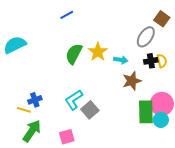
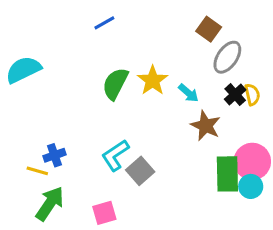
brown square: (162, 19) -> (209, 29), moved
cyan arrow: (121, 60) -> (188, 93), turned 32
black cross: (151, 61) -> (235, 95), turned -32
brown star: (132, 81) -> (206, 126), turned -30

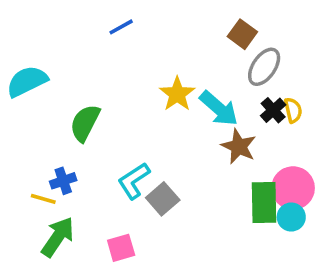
green semicircle: (115, 84) -> (85, 123), moved
cyan arrow: (188, 93) -> (219, 108), size x1.6

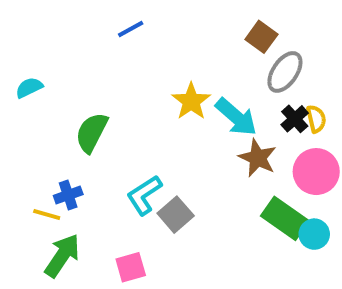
cyan semicircle: (27, 81) -> (29, 88), size x0.6
pink circle: (293, 188) -> (316, 172), moved
green rectangle: (264, 203) -> (285, 218), turned -54

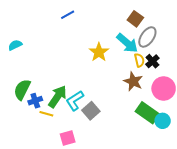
cyan arrow: (236, 117) -> (127, 43), moved
yellow semicircle: (316, 119) -> (139, 60), moved
green semicircle: (92, 133) -> (22, 90), moved
yellow line: (47, 215) -> (46, 114), moved
green arrow: (62, 256) -> (58, 97), moved

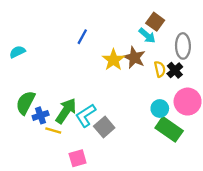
blue line: (68, 15) -> (82, 37), moved, turned -32
gray ellipse: (147, 37) -> (183, 46), moved, turned -35
cyan arrow: (127, 43) -> (147, 36), moved, size x0.7
brown star: (133, 81) -> (134, 58), moved
cyan circle: (163, 121) -> (160, 108), moved

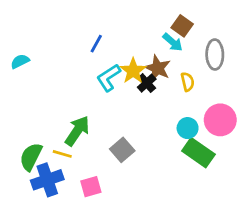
black cross: (175, 70) -> (147, 83), moved
green semicircle: (25, 103) -> (31, 157), moved
blue cross: (41, 115) -> (47, 180), moved, size x1.6
cyan L-shape: (86, 115) -> (109, 78), moved

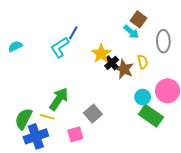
brown star: (158, 68) -> (124, 69), moved
cyan L-shape: (109, 78) -> (60, 47), moved
pink square: (91, 187) -> (75, 134), moved

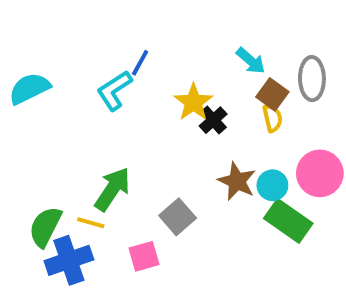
brown square: (138, 19) -> (272, 94), moved
cyan semicircle: (15, 46) -> (29, 88), size x1.5
brown star: (124, 69) -> (237, 181), moved

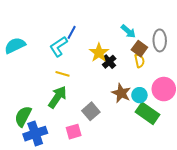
yellow line: (91, 223) -> (63, 74), moved

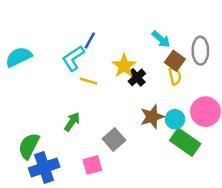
yellow line: (63, 74) -> (89, 81), moved
brown star: (121, 93) -> (152, 117), turned 30
green arrow: (57, 97) -> (72, 122), size x0.7

